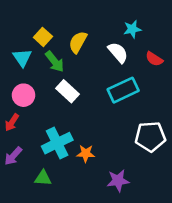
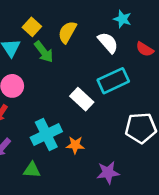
cyan star: (132, 29) -> (122, 19), turned 30
white rectangle: (68, 91) -> (82, 99), moved

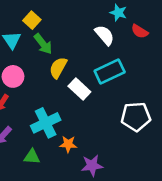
yellow semicircle: (67, 32) -> (58, 68), moved
red semicircle: (145, 49) -> (140, 31), moved
orange star: (75, 145) -> (68, 144), moved
purple star: (108, 173) -> (92, 165), moved

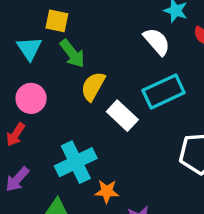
yellow square: (32, 20) -> (57, 21), turned -30

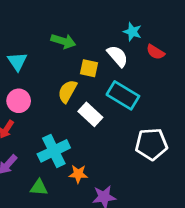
yellow square: (57, 21) -> (89, 68), moved
green arrow: (72, 54) -> (63, 41), moved, turned -35
cyan rectangle: (164, 92) -> (123, 95), turned 56

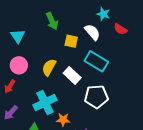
green arrow: (63, 41) -> (52, 21), turned 48
yellow semicircle: (67, 91) -> (49, 67), moved
white pentagon: (151, 144) -> (96, 97), moved

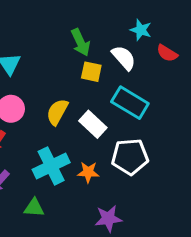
green arrow: (52, 21) -> (80, 42), moved
orange star: (63, 120) -> (88, 172), moved

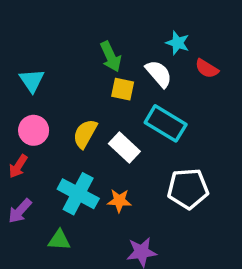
white pentagon: (130, 157) -> (188, 189), moved
cyan cross: (51, 166) -> (78, 194), turned -36

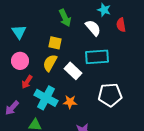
red semicircle: (207, 69) -> (121, 25), turned 48
yellow square: (123, 89) -> (55, 43), moved
cyan rectangle: (166, 123) -> (97, 57), turned -35
red arrow: (18, 166) -> (27, 82), moved

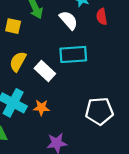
yellow square: (55, 43) -> (13, 26), moved
white pentagon: (110, 95) -> (99, 111), moved

